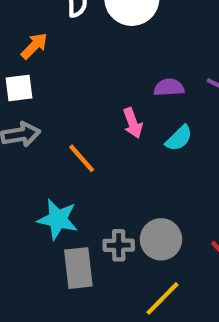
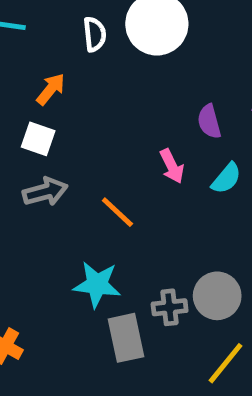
purple semicircle: (169, 87) -> (209, 121), turned -96
white square: (19, 88) -> (38, 139), turned 32

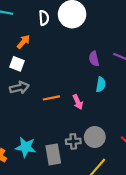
pink arrow: (172, 166) -> (78, 102), moved
cyan semicircle: (226, 178) -> (101, 84), turned -32
orange line: (117, 212) -> (51, 98), turned -56
cyan star: (97, 284) -> (26, 147), moved

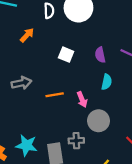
white square: (17, 64) -> (66, 55), moved
gray circle: (95, 137) -> (98, 121), moved

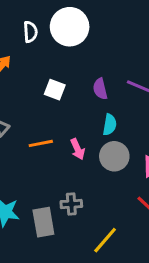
gray circle: (98, 121) -> (114, 156), moved

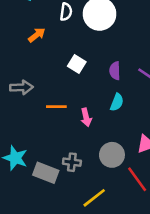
gray circle: (114, 156) -> (112, 155), moved
gray rectangle: (43, 222) -> (46, 173), turned -70

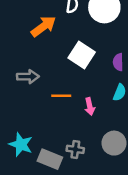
orange arrow: (37, 35) -> (44, 26), size x1.5
white square: (77, 64) -> (82, 55), size x1.5

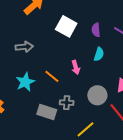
orange line: (61, 96) -> (52, 76), moved, turned 42
cyan star: (21, 144) -> (25, 82), moved, turned 30

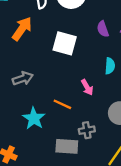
purple semicircle: (96, 30) -> (103, 29), moved

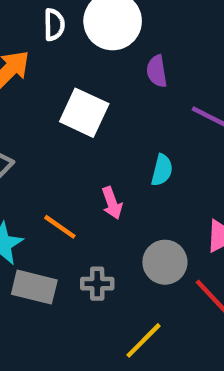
purple semicircle: (103, 29) -> (157, 71), moved
gray rectangle: (67, 146) -> (34, 287), moved

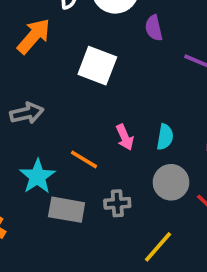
cyan semicircle: (162, 170) -> (165, 137), moved

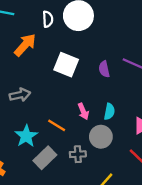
purple semicircle: (154, 28) -> (104, 69), moved
gray circle: (171, 182) -> (101, 137), moved
gray rectangle: (67, 210) -> (45, 158), turned -55

